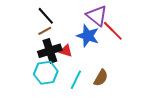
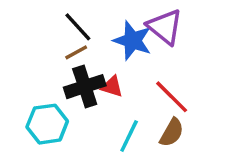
red line: (113, 31) -> (172, 97), moved
blue star: (88, 36) -> (132, 41), moved
cyan hexagon: (46, 73) -> (47, 124), moved

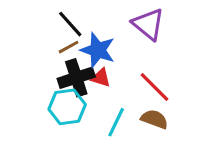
blue star: (132, 41) -> (98, 50), moved
cyan hexagon: (47, 124) -> (67, 107), moved
brown semicircle: (172, 133) -> (154, 119), turned -100

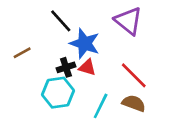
brown line: (69, 47) -> (22, 53), moved
black cross: (76, 78) -> (66, 67), size x0.6

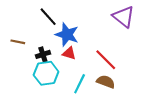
purple triangle: (128, 21) -> (124, 17), moved
brown line: (22, 53) -> (18, 42), turned 40
black cross: (66, 67) -> (43, 54), moved

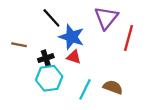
purple triangle: (124, 17) -> (106, 18), moved, turned 30
red line: (106, 60) -> (129, 38), moved, turned 60

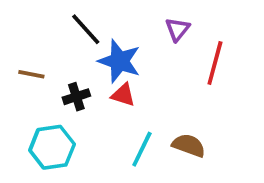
purple triangle: (106, 18) -> (177, 29), size x0.6
cyan hexagon: (49, 78) -> (52, 147), moved

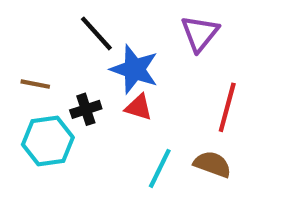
purple triangle: (177, 29) -> (200, 33), size x1.4
red line: (215, 63) -> (227, 107), moved
cyan hexagon: (52, 147) -> (48, 141), moved

